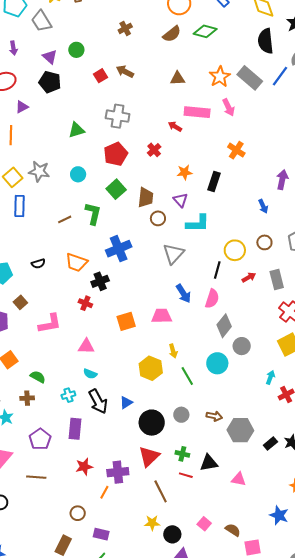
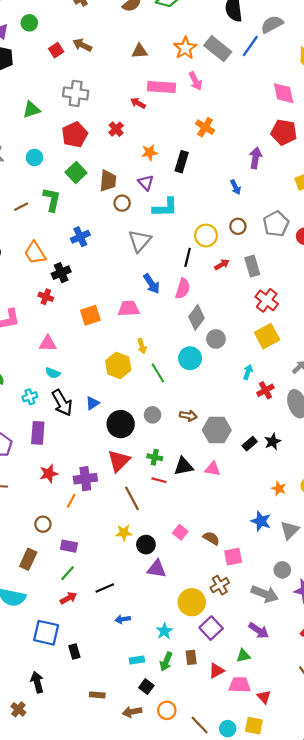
blue cross: (119, 249) -> (80, 237), size x0.7
orange trapezoid: (76, 262) -> (35, 253), turned 40
pink triangle: (239, 479) -> (213, 469), moved

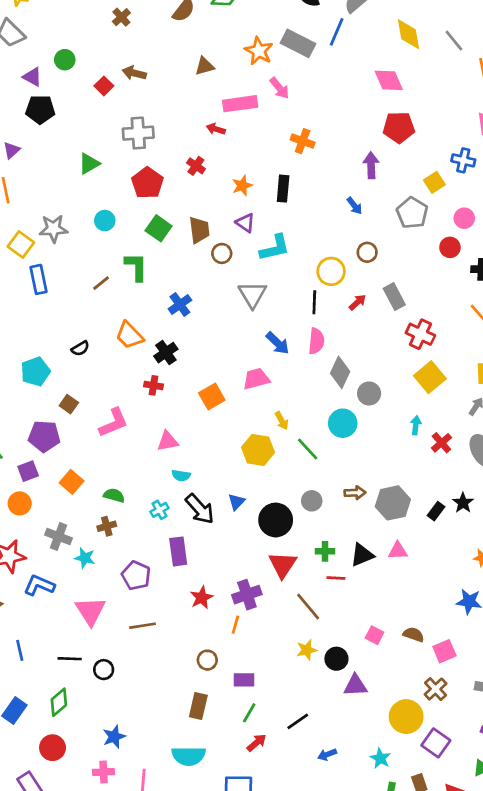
gray pentagon: (276, 224) -> (412, 213), moved

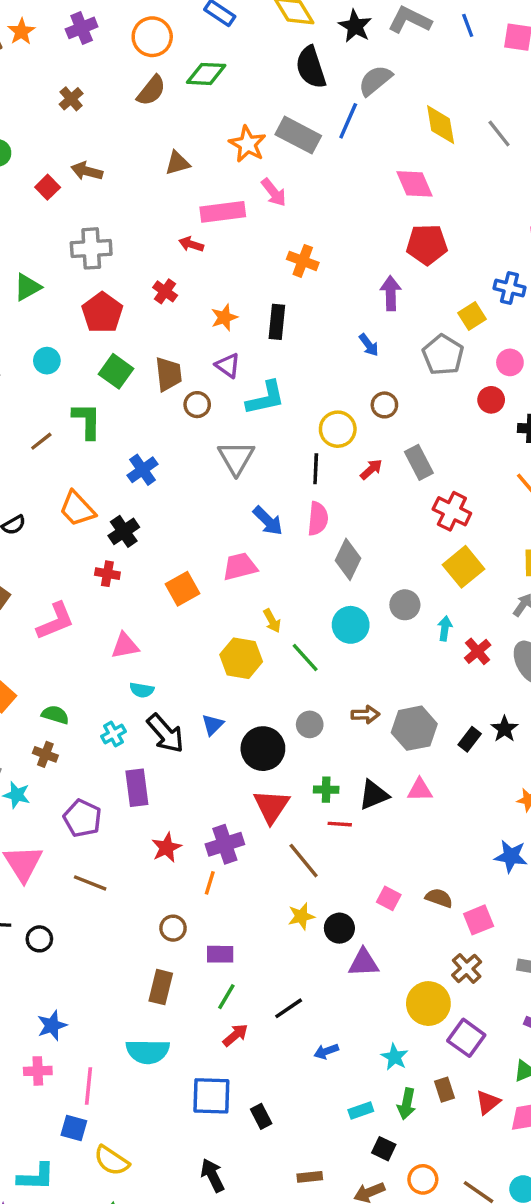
gray circle: (369, 393) -> (405, 605), moved
brown cross: (107, 526) -> (45, 754), turned 36
brown line: (143, 626) -> (90, 883), turned 30

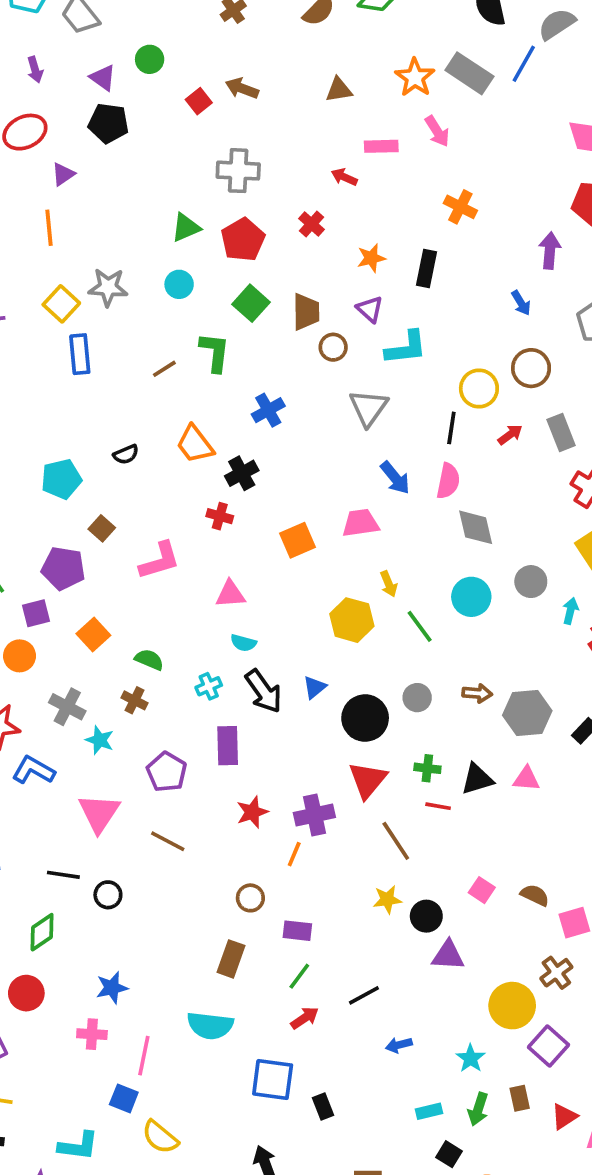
pink rectangle: (223, 212) -> (381, 146), size x0.7
green triangle: (28, 287) -> (186, 227), moved
brown circle: (384, 405) -> (531, 368), size x1.4
gray diamond: (348, 559) -> (476, 527), turned -45

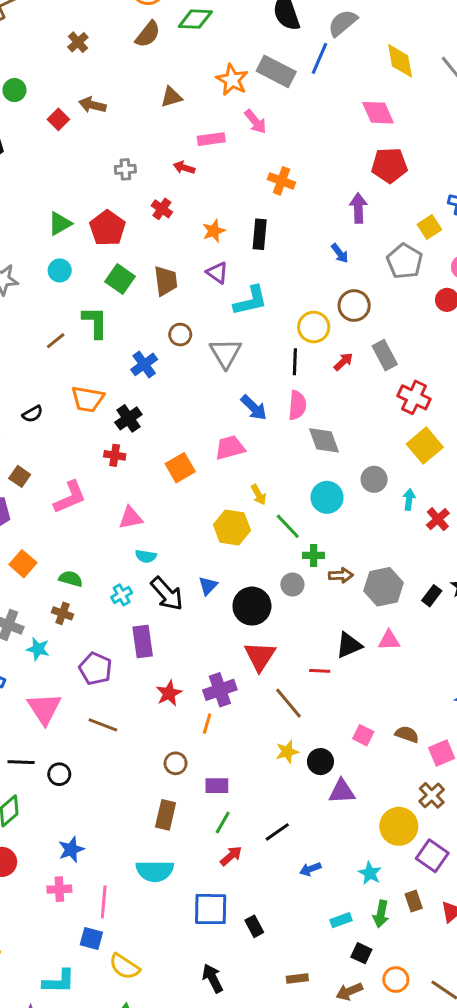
gray cross: (238, 171) -> (125, 169), moved, size x0.6
brown circle: (333, 347) -> (180, 335), moved
orange trapezoid: (195, 444) -> (88, 399), turned -36
green cross: (427, 768) -> (314, 555), moved

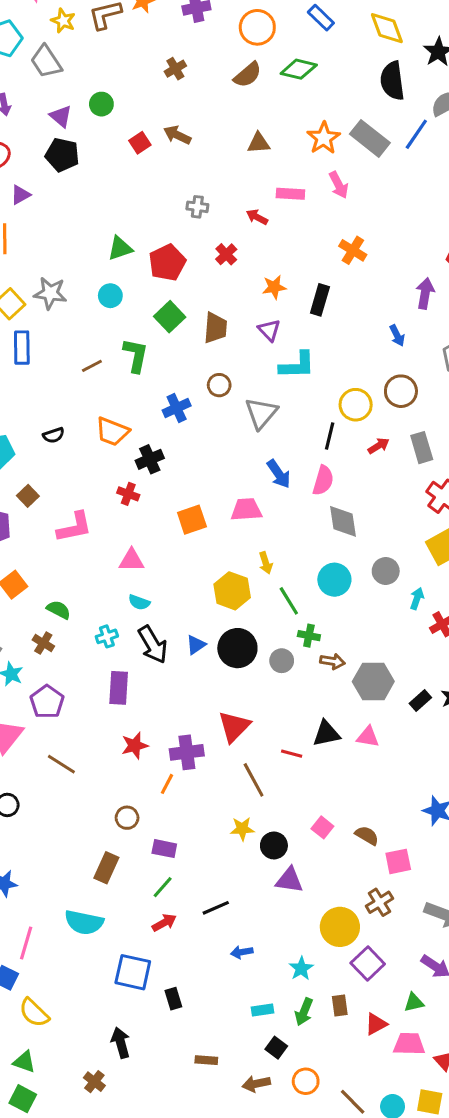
black circle: (252, 606) -> (237, 648), moved
purple pentagon: (96, 669) -> (47, 702), moved

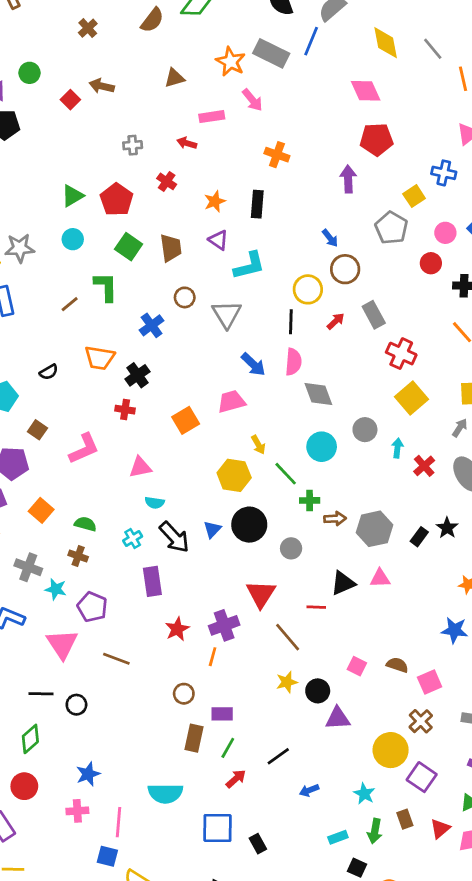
blue arrow: (397, 335) -> (330, 238), moved
gray circle: (282, 661) -> (291, 548), moved
brown rectangle: (106, 868) -> (194, 738), moved

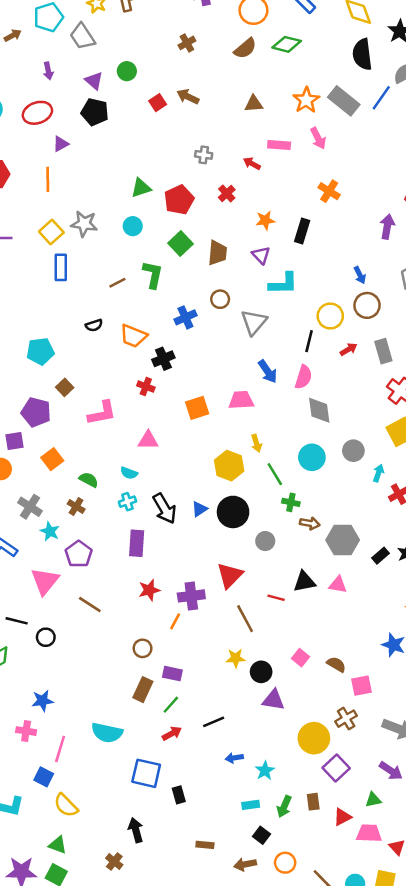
black semicircle: (49, 372) -> (94, 325), moved
cyan semicircle: (155, 503) -> (129, 473), moved
cyan star: (364, 794) -> (265, 771), moved

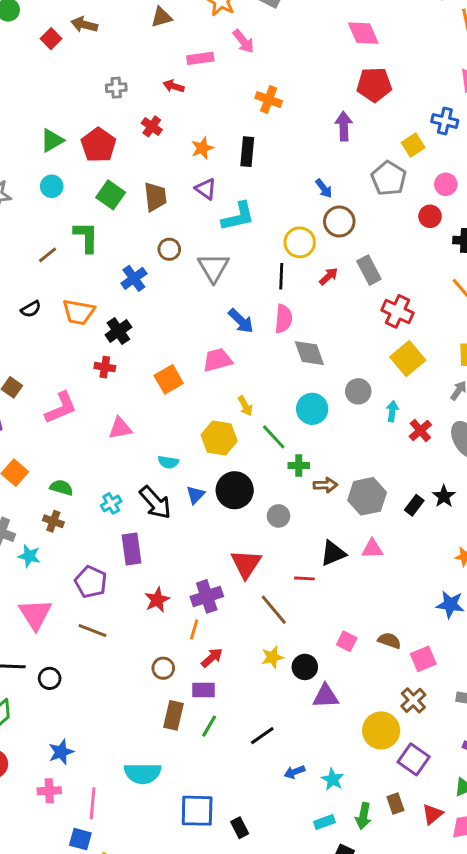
cyan semicircle: (129, 473) -> (168, 462), moved
purple pentagon: (79, 554) -> (91, 582), moved
red arrow: (172, 733) -> (212, 658), moved

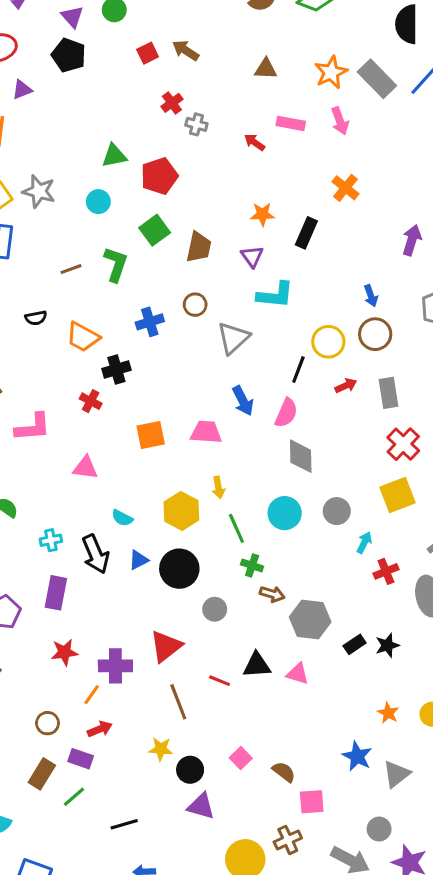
red cross: (152, 126) -> (172, 103), moved

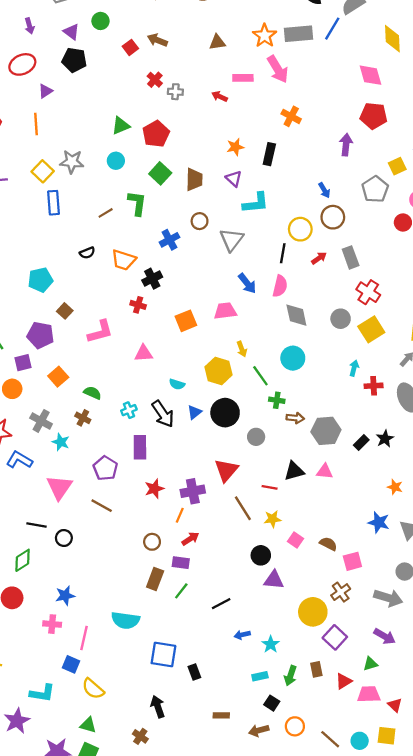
gray rectangle: (377, 79) -> (298, 34), turned -40
pink arrow: (340, 121) -> (278, 69), size x1.4
gray circle: (337, 511) -> (341, 319), moved
red cross: (386, 571) -> (374, 386), turned 30
yellow star: (161, 749) -> (272, 519), moved

